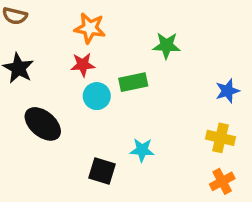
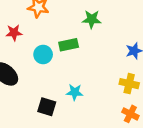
red star: (83, 65) -> (14, 33), moved
orange cross: (222, 181) -> (130, 114), turned -35

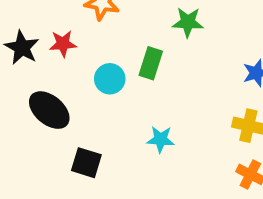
green rectangle: (69, 45) -> (151, 63), turned -60
black square: (47, 107) -> (86, 163), moved

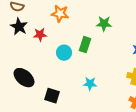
black star: (22, 48) -> (19, 27), moved
black ellipse: (49, 110) -> (24, 78), moved

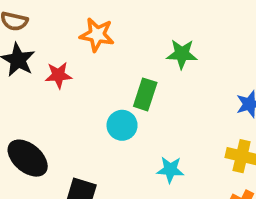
cyan circle: (64, 53) -> (122, 125), moved
cyan star: (90, 84) -> (170, 170), moved

